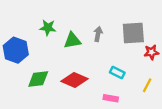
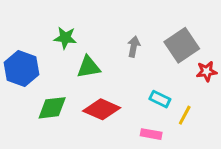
gray square: (133, 33) -> (182, 45), turned -30
green triangle: (72, 40) -> (89, 67), moved
yellow line: (147, 85) -> (185, 115), moved

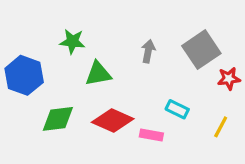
yellow line: (185, 115) -> (221, 127), moved
pink rectangle: (151, 134) -> (151, 135), moved

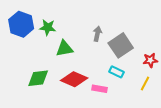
gray square: (201, 50) -> (121, 45), moved
blue hexagon: (24, 75) -> (21, 24), moved
red star: (229, 79) -> (150, 60), moved

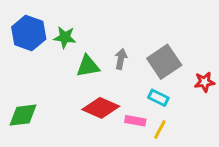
gray arrow: (97, 34) -> (121, 59), moved
green diamond: (38, 78) -> (23, 115), moved
yellow line: (145, 84) -> (160, 129), moved

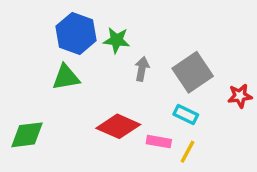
blue hexagon: (29, 33) -> (76, 33), moved
green star: (65, 37) -> (117, 40), moved
green triangle: (88, 66) -> (66, 77), moved

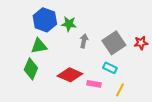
red star: (240, 96) -> (141, 43), moved
green diamond: (27, 135) -> (31, 69), moved, turned -60
yellow line: (188, 152) -> (120, 90), moved

